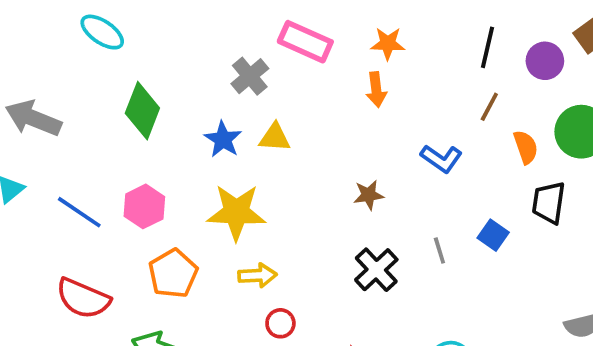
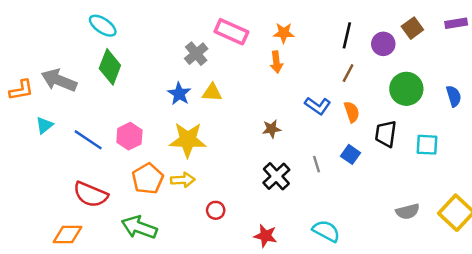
green diamond: (142, 111) -> (110, 67), moved
orange semicircle: (526, 147) -> (352, 112), moved
yellow arrow: (257, 275) -> (183, 180), moved

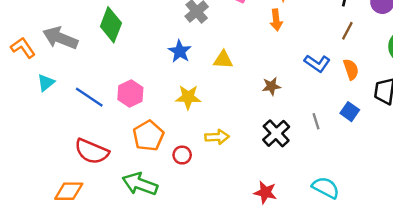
orange L-shape: (21, 90) -> (23, 48), turned -115
yellow triangle: (212, 92) -> (223, 60), moved
yellow star: (188, 140) -> (188, 97), size x0.7
yellow arrow: (183, 180) -> (217, 137), moved
red circle: (216, 210) -> (182, 155), moved

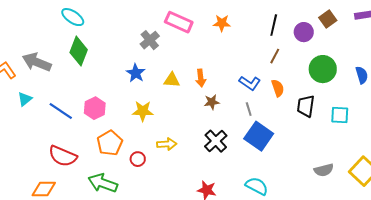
orange arrow: (276, 20) -> (201, 78), moved
blue square: (350, 112) -> (259, 136), moved, size x1.8
gray line: (316, 121) -> (249, 109), moved

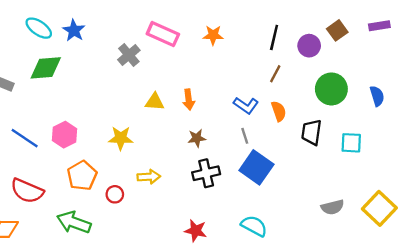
green diamond: (79, 51) -> (46, 68), turned 64
blue star: (136, 73) -> (74, 30), moved
brown star: (212, 102) -> (197, 138), moved
black cross: (216, 141) -> (206, 173), turned 30

